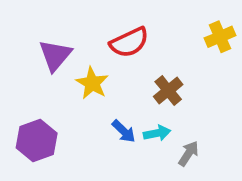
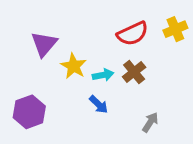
red semicircle: (129, 42) -> (133, 34), moved
cyan arrow: (157, 133) -> (103, 75), moved

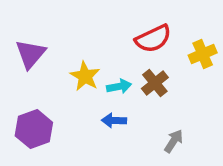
yellow cross: (175, 29) -> (203, 54), moved
purple triangle: (44, 44) -> (30, 54), moved
blue arrow: (99, 104) -> (114, 121), turned 138

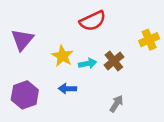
red semicircle: (153, 39) -> (93, 21), moved
blue arrow: (114, 121) -> (68, 89), moved
gray arrow: (174, 141) -> (116, 104), moved

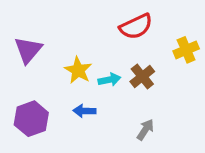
red semicircle: (93, 21) -> (136, 26), moved

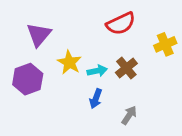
purple triangle: (28, 50) -> (39, 35), moved
blue arrow: (84, 111) -> (96, 99), moved, turned -72
purple hexagon: (31, 119) -> (28, 79), moved

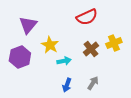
yellow cross: (165, 44) -> (114, 43), moved
cyan arrow: (97, 71) -> (64, 61), moved
blue arrow: (96, 99) -> (67, 85), moved

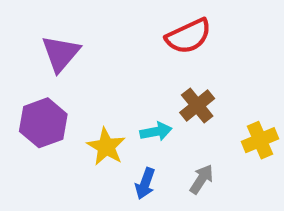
yellow cross: (114, 43) -> (260, 140), moved
yellow star: (50, 45) -> (106, 147), moved
cyan arrow: (64, 61) -> (156, 132), moved

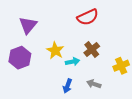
yellow star: (106, 147) -> (55, 51), moved
gray arrow: (201, 179) -> (94, 84), turned -104

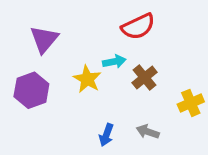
cyan arrow: (73, 62) -> (114, 62), moved

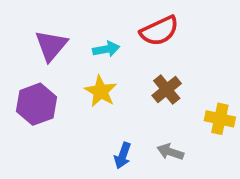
cyan arrow: (114, 62) -> (106, 49), moved
yellow cross: (191, 103) -> (220, 119), turned 35

